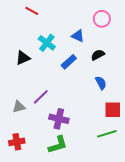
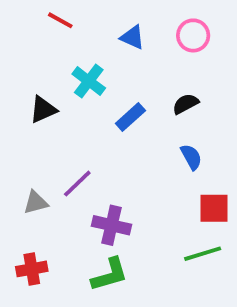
blue triangle: (78, 36) -> (132, 37), moved

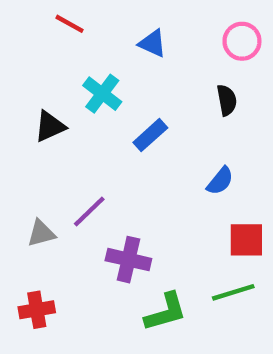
pink circle: (193, 35) -> (242, 41), moved
black semicircle: (186, 104) -> (227, 100), moved, turned 108
blue semicircle: (191, 157) -> (220, 181), turned 68
green L-shape: (110, 275) -> (166, 312), moved

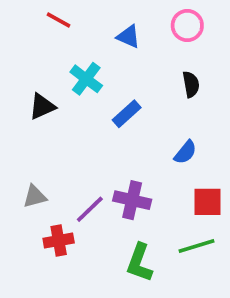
pink circle: (242, 41) -> (187, 25), moved
purple line: (89, 212) -> (90, 209), moved
purple cross: (128, 260) -> (132, 200), moved
red cross: (37, 310) -> (59, 241), moved
green L-shape: (166, 312) -> (139, 263), turned 126

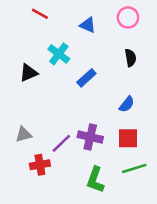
red square: (207, 202) -> (128, 138), moved

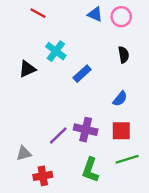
blue triangle: (88, 25) -> (95, 14), moved
gray triangle: (24, 134) -> (24, 153), moved
red cross: (40, 165) -> (43, 176), moved

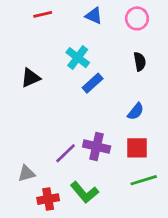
red line: (38, 13) -> (43, 14), turned -42
blue triangle: (95, 14) -> (94, 16), moved
cyan cross: (56, 51) -> (78, 58), moved
green L-shape: (90, 170) -> (84, 192), moved, turned -60

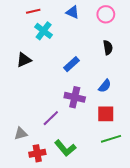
cyan cross: (78, 58) -> (44, 31), moved
purple cross: (97, 146) -> (75, 97), moved

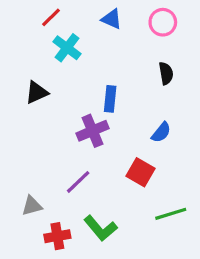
red line: (33, 11) -> (51, 17), turned -32
blue rectangle: (72, 64) -> (110, 99), turned -42
purple cross: (75, 97) -> (93, 131), moved, turned -36
red square: (106, 114) -> (140, 172), moved, turned 30

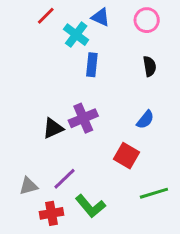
cyan cross: (67, 48) -> (76, 35), moved
black triangle: (37, 92) -> (53, 128), moved
blue rectangle: (110, 99) -> (92, 65), moved
purple line: (78, 182) -> (65, 179), moved

